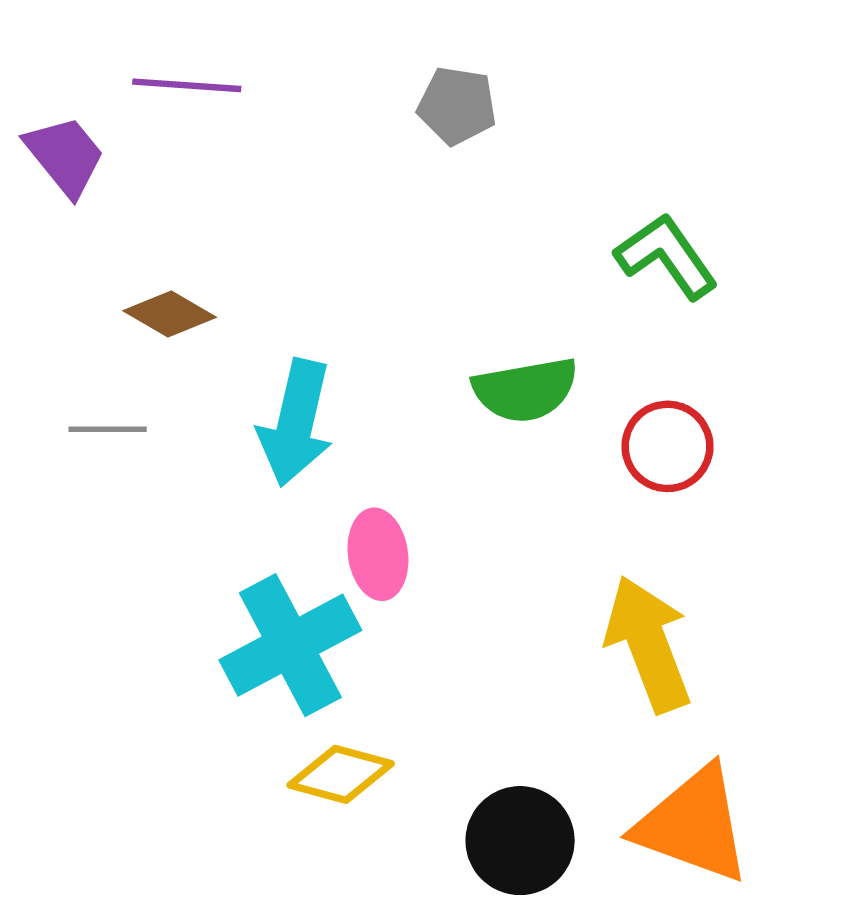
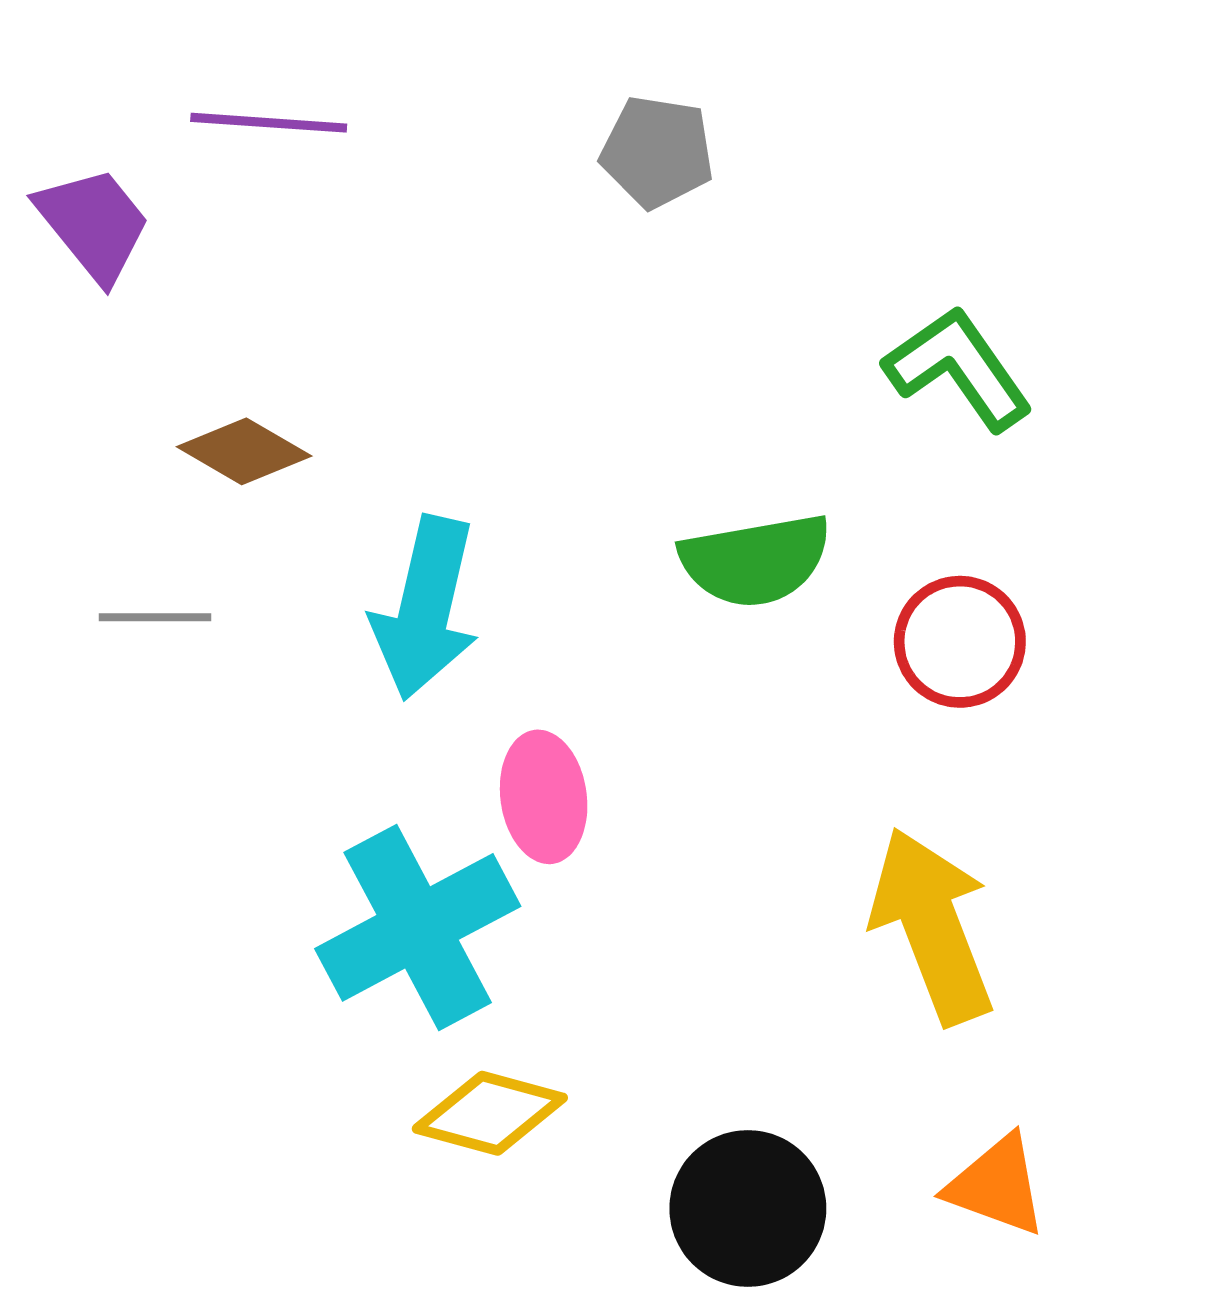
orange triangle: (693, 825) -> (997, 1185), size x0.6

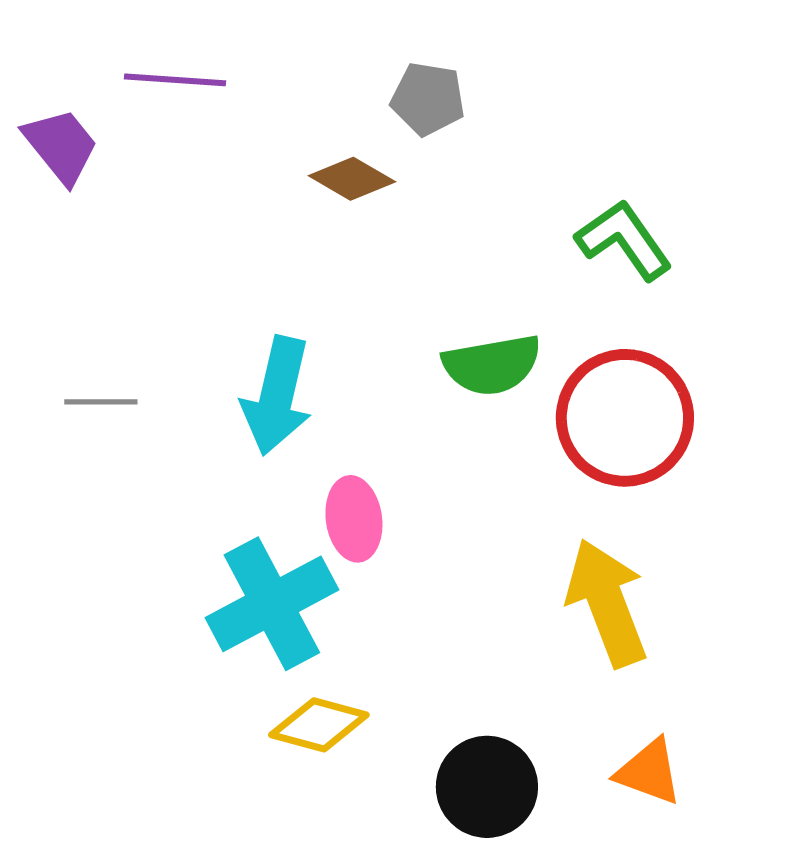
brown diamond: (244, 451) -> (352, 179), moved
red circle: (960, 642) -> (625, 418), size x1.6

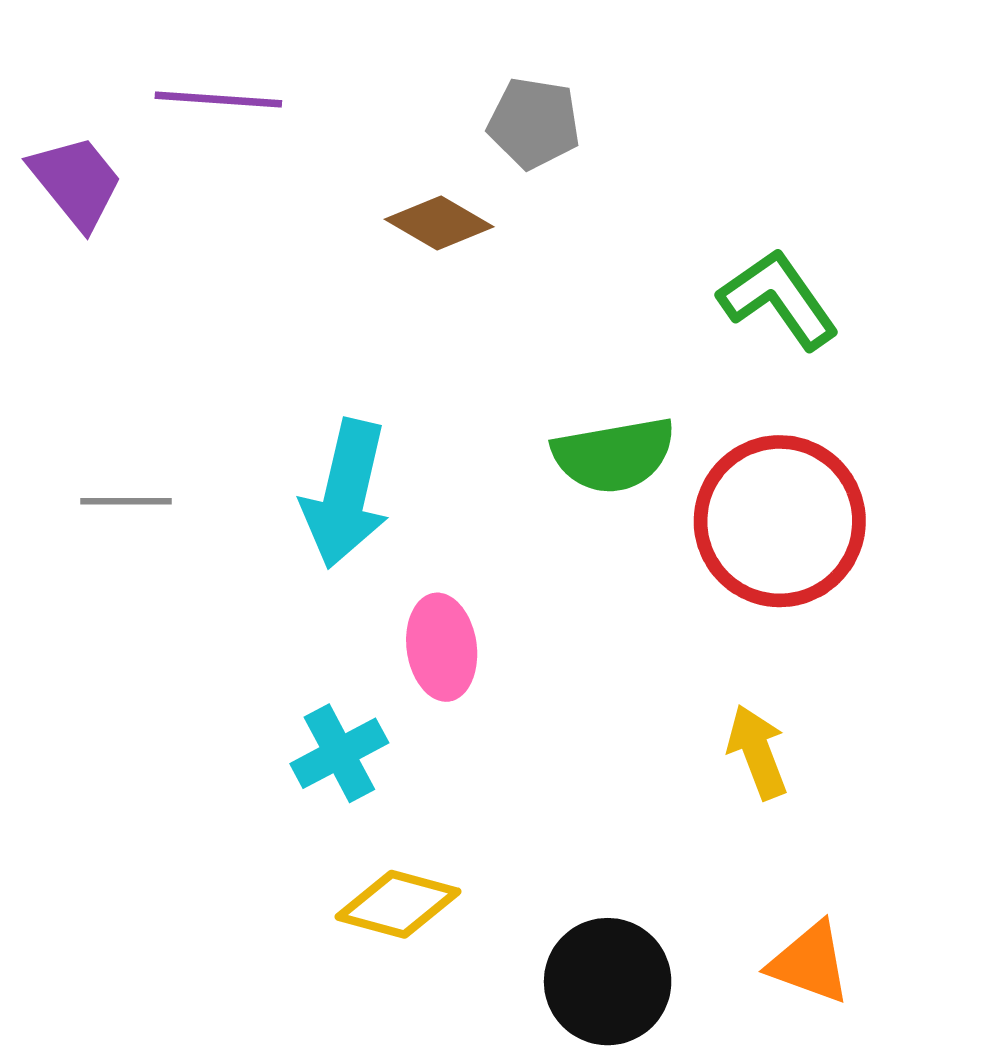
yellow arrow: (607, 603) -> (757, 752), size x0.6
cyan cross: (272, 604) -> (339, 753), size x0.6

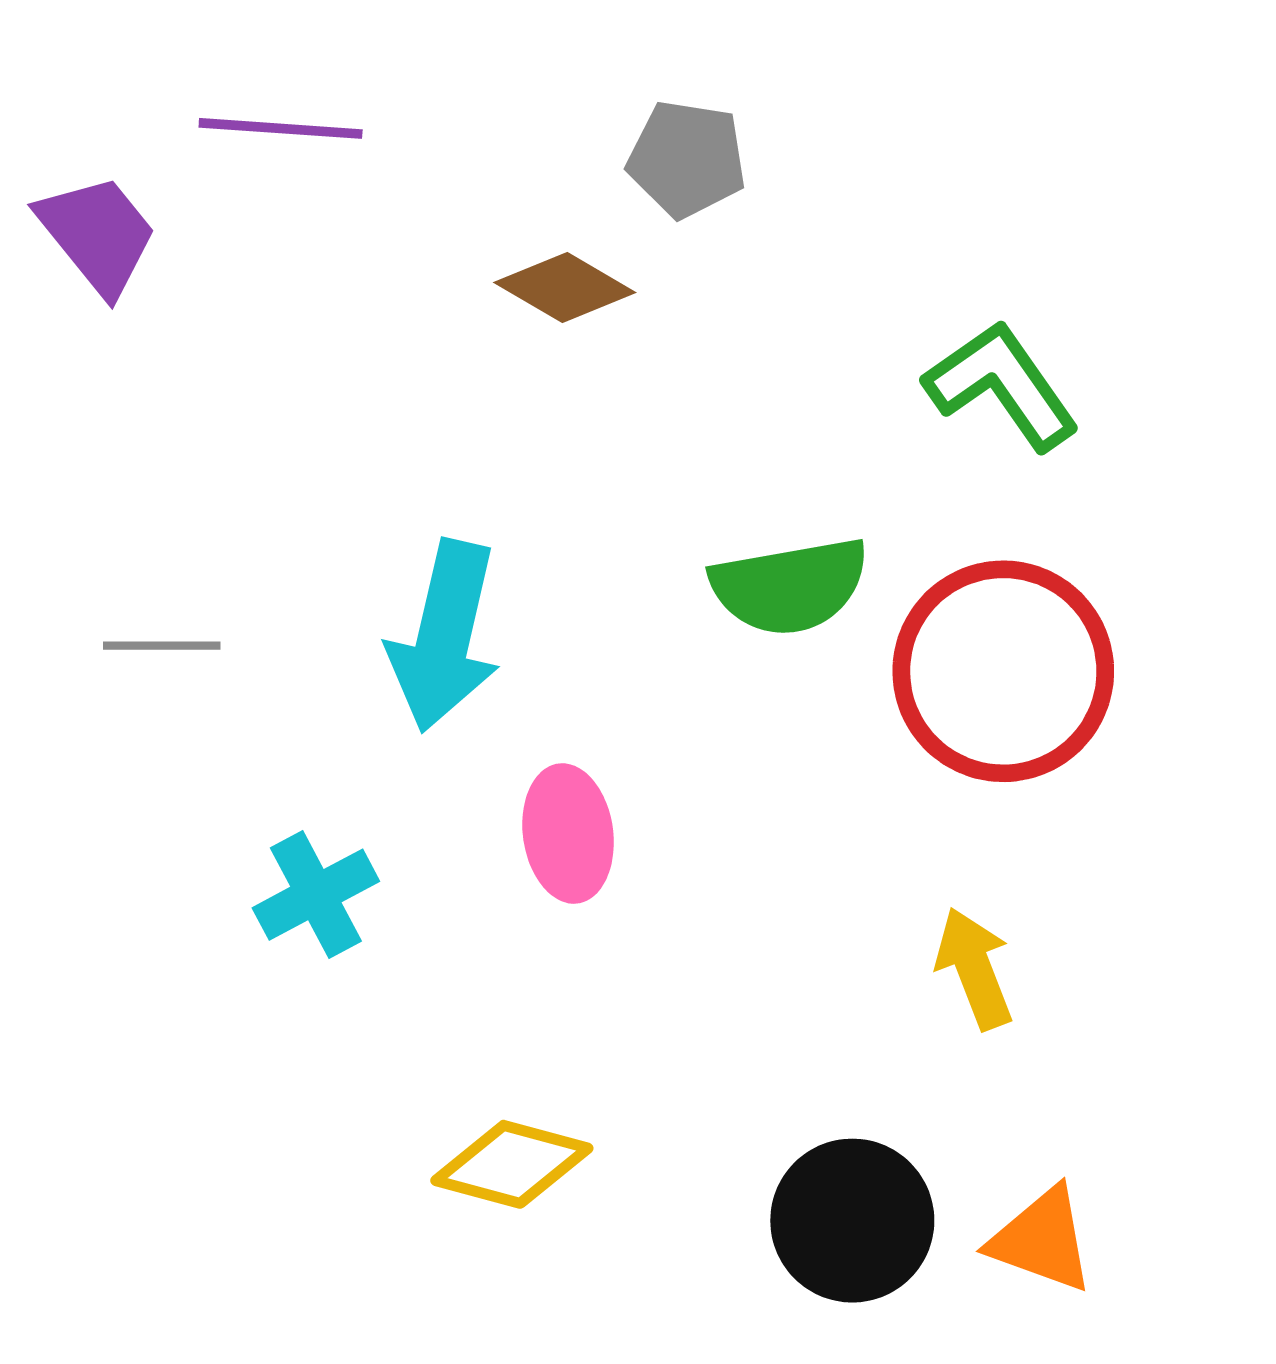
cyan cross: (339, 753) -> (316, 895), moved
black circle: (608, 982) -> (852, 1221), moved

